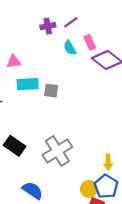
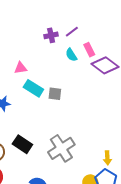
cyan rectangle: (28, 84) -> (33, 88), turned 36

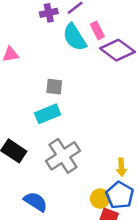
cyan semicircle: (71, 55) -> (75, 37), size x1.6
cyan rectangle: (33, 88) -> (48, 114), moved, turned -54

